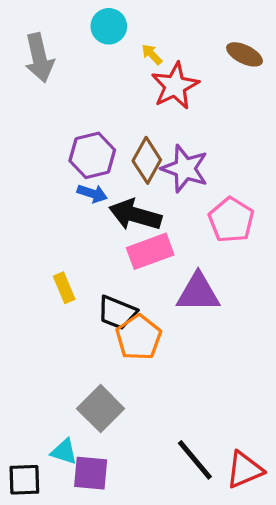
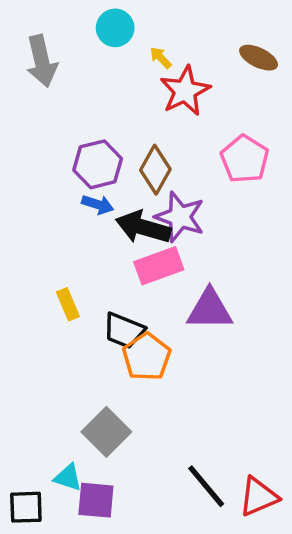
purple star: (185, 169) -> (180, 217), moved
pink pentagon: (231, 220) -> (245, 159), moved

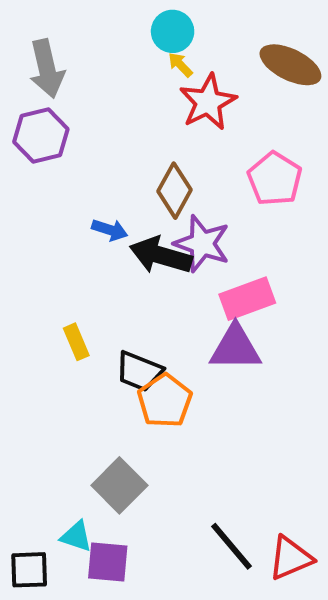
cyan circle: (115, 28) -> (173, 31), moved
brown ellipse: (259, 58) -> (290, 65), size x1.4
purple hexagon: (98, 164) -> (41, 136), moved
pink rectangle: (159, 266) -> (247, 299), moved

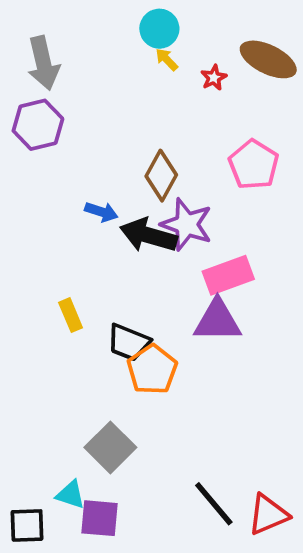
red star: (208, 102) -> (214, 78), moved, size x0.5

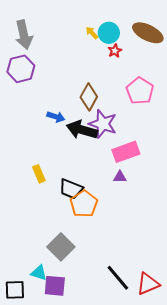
cyan circle: (159, 29) -> (109, 33), moved
red star: (214, 78) -> (115, 51), moved
purple triangle: (217, 321) -> (120, 177), size x0.5

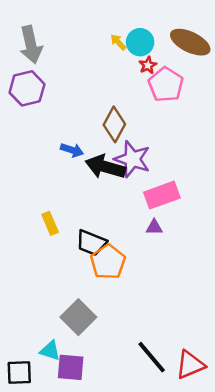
pink pentagon: (140, 91) -> (166, 85), moved

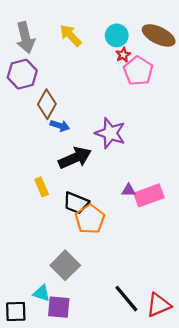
yellow arrow: (118, 42) -> (71, 35), moved, size x1.6
brown diamond: (114, 124) -> (47, 104), moved
black arrow: (105, 167) -> (75, 158), moved, turned 140
pink rectangle: (162, 195) -> (149, 195), moved

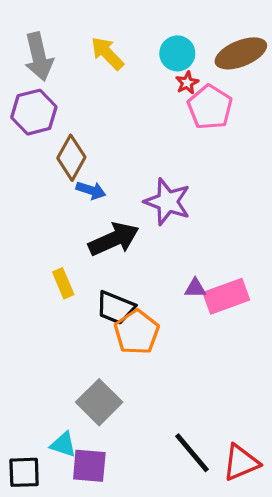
brown ellipse: (159, 35) -> (241, 53), turned -48

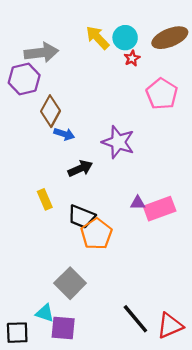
yellow arrow: (107, 53) -> (98, 38), moved
gray arrow: (39, 57) -> (41, 53), moved, turned -84
pink pentagon: (210, 107) -> (162, 94), moved
black arrow: (114, 239) -> (80, 168), size x0.7

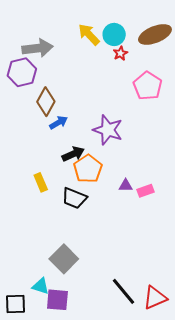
blue arrow: (64, 134) -> (59, 123), turned -48
pink rectangle: (160, 209) -> (146, 191), size x0.6
orange pentagon: (96, 234) -> (88, 169), moved

